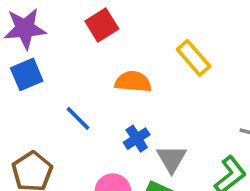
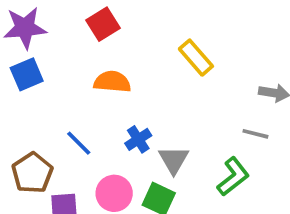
orange semicircle: (133, 82) -> (112, 82), moved
blue line: (78, 118) -> (79, 143), moved

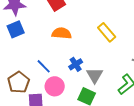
yellow rectangle: (196, 58) -> (107, 32), moved
pink circle: (114, 193) -> (55, 86), moved

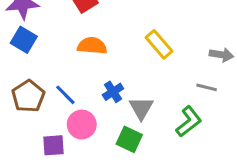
blue square: (16, 29) -> (24, 40), turned -36
brown pentagon: (19, 82) -> (28, 96), moved

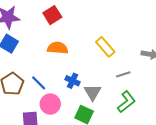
gray line: (207, 87) -> (123, 74), moved, turned -32
blue cross: (113, 92) -> (72, 81), turned -32

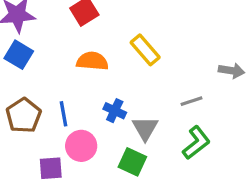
yellow rectangle: (105, 47) -> (145, 50), moved
blue line: (39, 83) -> (64, 114), turned 35

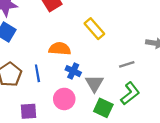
orange semicircle: (92, 61) -> (60, 49), moved
pink circle: (81, 146) -> (64, 99), moved
green square: (132, 162) -> (103, 108), moved

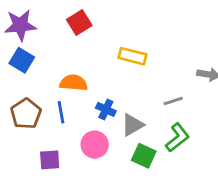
yellow rectangle: (94, 29) -> (133, 56), turned -35
orange semicircle: (60, 49) -> (74, 83), moved
gray triangle: (94, 83) -> (133, 125), turned 30

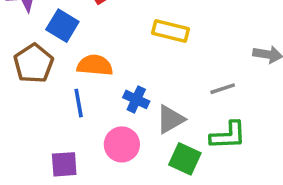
blue square: (22, 60) -> (62, 26), moved
brown pentagon: (26, 114) -> (34, 63), moved
green L-shape: (177, 138) -> (228, 135), turned 36

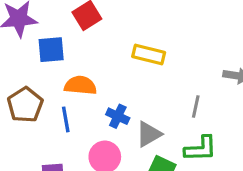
blue square: (62, 26) -> (51, 50), turned -36
brown pentagon: (34, 63) -> (25, 105), moved
gray line: (223, 89) -> (196, 106), turned -60

